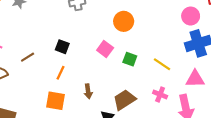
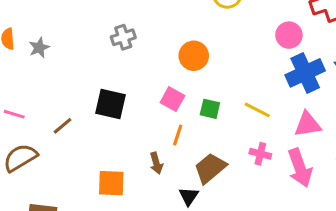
black square: (62, 47) -> (111, 104), size x1.5
orange line: (60, 73) -> (178, 135), moved

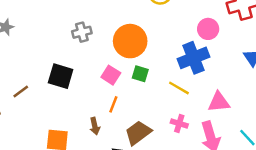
gray cross: (123, 37) -> (82, 32), moved
orange circle: (194, 56) -> (130, 41), size x1.4
blue cross: (305, 73) -> (193, 58), moved
green square: (210, 109) -> (140, 74), moved

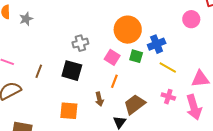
gray cross: (82, 32) -> (80, 43), moved
blue cross: (193, 58) -> (157, 44), moved, size x0.7
black square: (61, 76) -> (72, 71), moved
brown line: (21, 91) -> (39, 71), turned -32

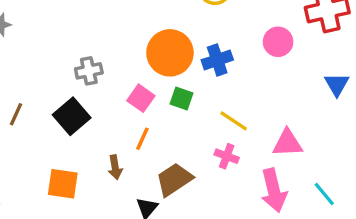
blue cross: (157, 44) -> (217, 60), moved
black square: (72, 71) -> (72, 116), turned 30
pink cross: (168, 97) -> (227, 156), moved

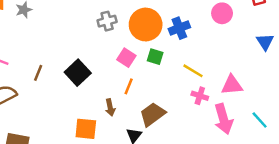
gray cross: (89, 71) -> (107, 21), moved
pink cross: (227, 156) -> (200, 96), moved
orange square: (63, 184) -> (86, 129), moved

